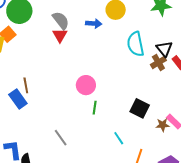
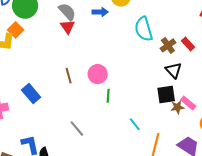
black triangle: (164, 49) -> (174, 70), moved
brown line: (26, 85) -> (69, 76), moved
black square: (140, 108) -> (166, 94), moved, turned -30

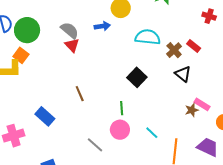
cyan semicircle: (144, 29) -> (148, 37), turned 120
pink circle: (98, 74) -> (120, 130), moved
black square: (166, 94) -> (137, 77), moved, turned -30

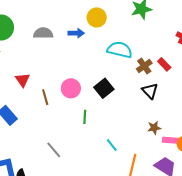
gray semicircle: (70, 30) -> (43, 33), turned -48
red triangle: (72, 45) -> (23, 80), moved
pink rectangle: (202, 104) -> (171, 140), moved, turned -35
pink circle: (120, 130) -> (71, 88), moved

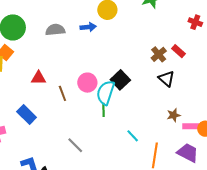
cyan semicircle: (120, 50) -> (106, 93), moved, turned -80
red triangle: (23, 80) -> (39, 78), turned -49

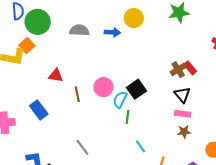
red rectangle: (178, 51) -> (190, 68), moved
cyan semicircle: (106, 93) -> (120, 100), size x0.7
green line: (104, 110) -> (128, 117), moved
pink rectangle: (191, 126) -> (183, 114), moved

